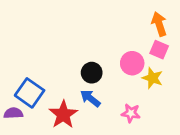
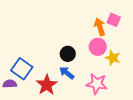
orange arrow: (159, 24) -> (100, 27), moved
pink square: (159, 50) -> (114, 20), moved
pink star: (131, 113) -> (97, 84), size x1.5

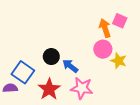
black circle: (68, 54) -> (51, 57), moved
blue arrow: (67, 73) -> (70, 66), moved
pink star: (97, 84) -> (82, 88), moved

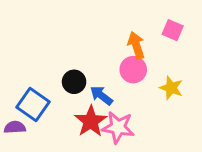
orange arrow: (105, 28) -> (136, 45), moved
pink circle: (103, 49) -> (133, 70), moved
red star: (49, 89) -> (91, 121), moved

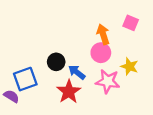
blue square: (33, 105) -> (25, 79), turned 35
purple semicircle: (15, 127) -> (11, 96), turned 35
pink star: (118, 127) -> (108, 81), moved

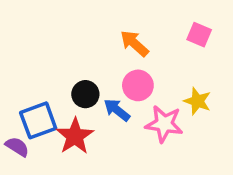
orange arrow: (103, 34) -> (134, 43), moved, turned -30
pink circle: (101, 53) -> (138, 85), moved
red star: (69, 92) -> (75, 136), moved

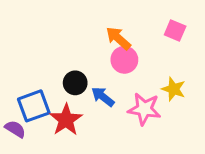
pink circle: (138, 85) -> (124, 60), moved

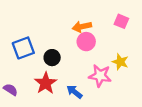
orange arrow: (118, 38) -> (82, 27), turned -54
blue arrow: (103, 97) -> (74, 92), moved
blue square: (34, 106) -> (23, 48), moved

